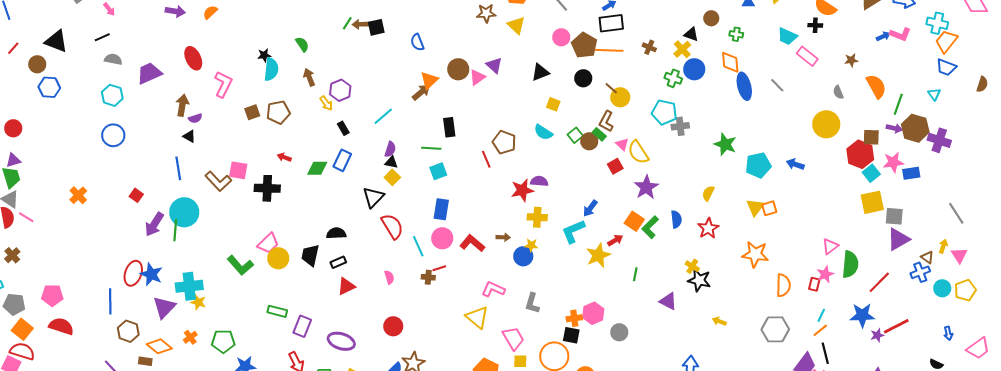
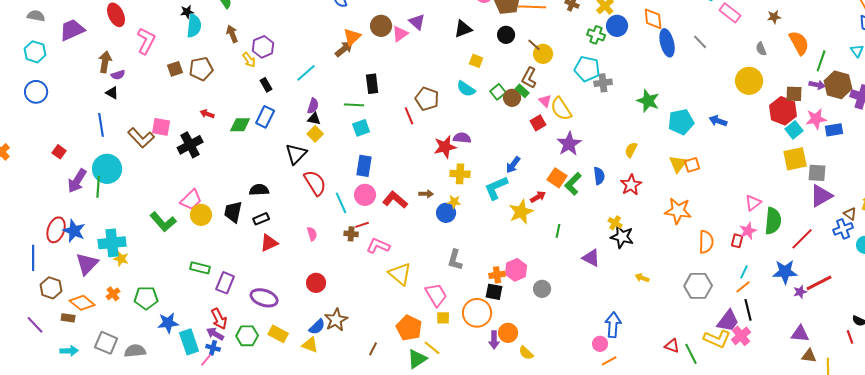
black cross: (267, 188) -> (190, 145), turned -30
pink L-shape: (493, 289) -> (378, 246), moved

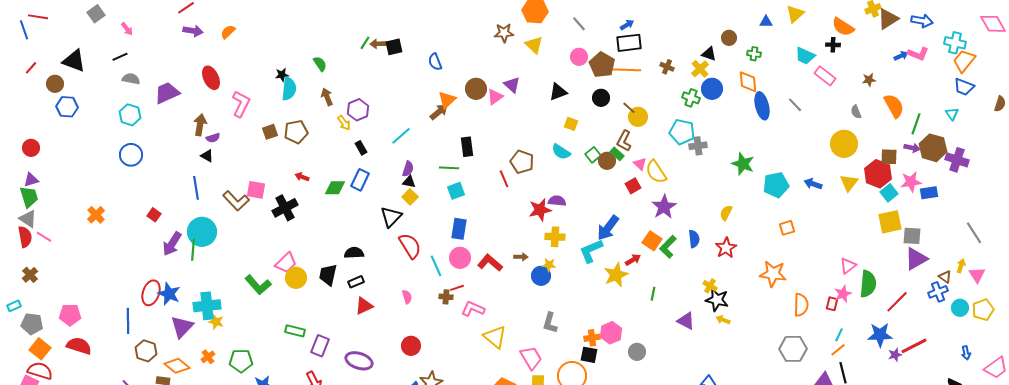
yellow triangle: (678, 164) -> (849, 183), moved
blue arrow: (513, 165) -> (608, 228), size x1.5
yellow arrow: (642, 278) -> (723, 320), moved

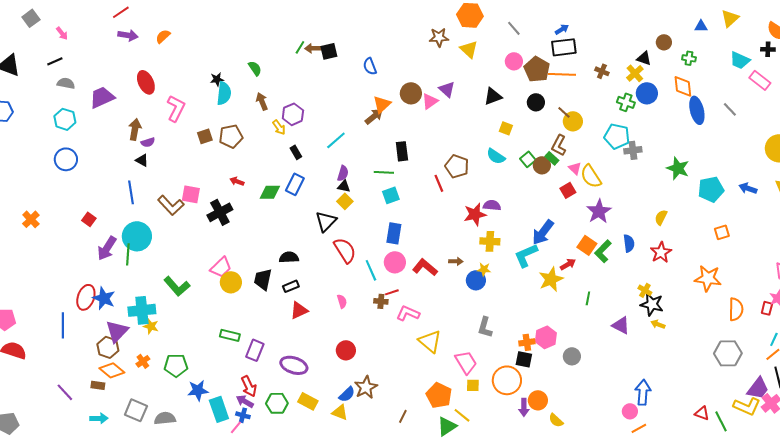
green L-shape: (258, 285) -> (177, 286), moved
brown hexagon: (146, 351) -> (108, 347), moved

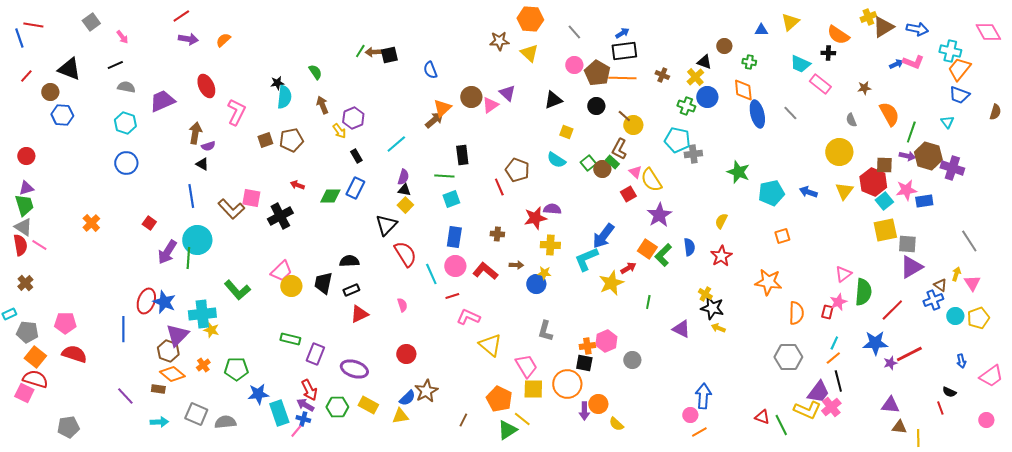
brown cross: (381, 301) -> (497, 234), moved
yellow square: (473, 385) -> (533, 389), size x1.5
yellow triangle: (340, 412) -> (400, 416), turned -30

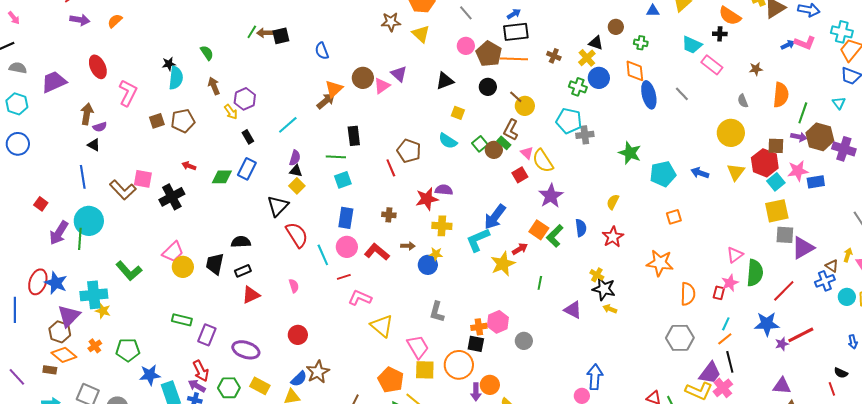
orange semicircle: (889, 114) -> (781, 95), turned 35
gray square: (907, 244) -> (785, 235), moved

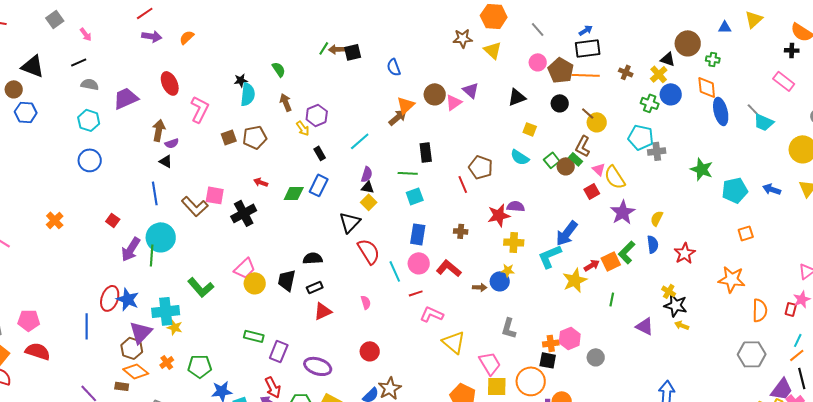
brown circle: (616, 27) -> (688, 43), size x1.6
cyan trapezoid: (692, 45) -> (764, 122), moved
yellow semicircle: (613, 202) -> (657, 218), moved
orange square: (539, 230) -> (611, 261), moved, turned 30
brown arrow: (408, 246) -> (480, 287), moved

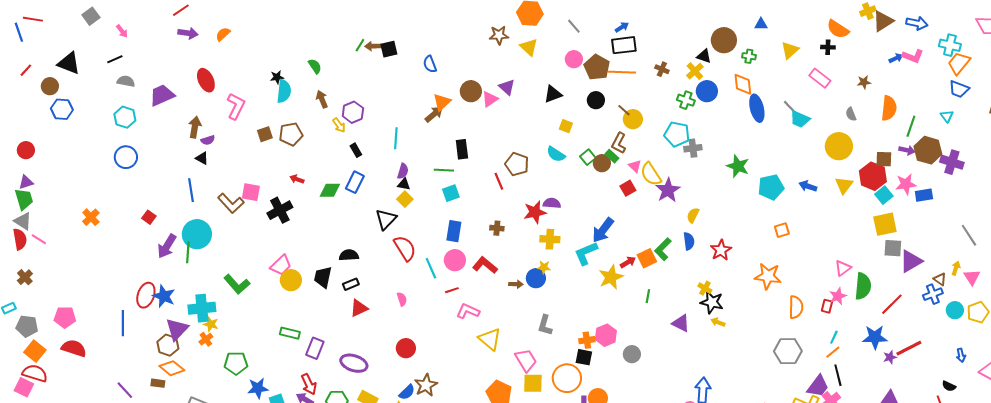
yellow triangle: (754, 19) -> (790, 50), moved
cyan line: (360, 141) -> (396, 138), turned -45
purple star: (623, 212) -> (668, 190), moved
orange cross: (167, 362) -> (206, 339), moved

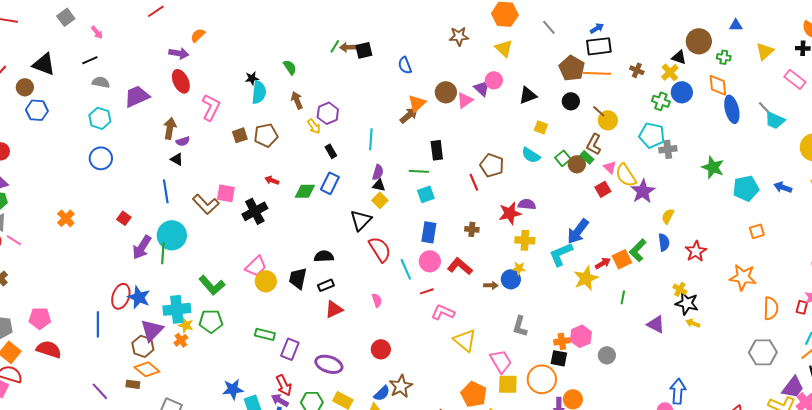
purple arrow: (188, 33) -> (179, 53), moved
brown star: (499, 35) -> (459, 36), moved
pink circle: (574, 59) -> (494, 80), moved
green pentagon: (236, 363) -> (211, 321), moved

